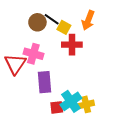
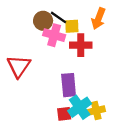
yellow square: (64, 27) -> (72, 26), turned -32
pink cross: (33, 54) -> (54, 35), moved
purple rectangle: (45, 82) -> (69, 85), moved

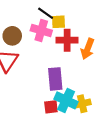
orange arrow: (98, 19) -> (88, 49), moved
brown circle: (43, 21) -> (12, 36), moved
cyan cross: (80, 107) -> (66, 100), turned -30

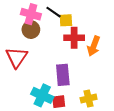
pink cross: (41, 30) -> (31, 14), moved
brown circle: (12, 36) -> (31, 30), moved
cyan cross: (66, 100) -> (42, 95), moved

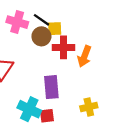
brown circle: (31, 30) -> (41, 36), moved
yellow cross: (89, 99) -> (89, 107), moved

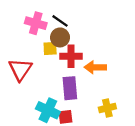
yellow square: (55, 29) -> (50, 48), moved
red cross: (63, 47) -> (71, 56), moved
orange arrow: (84, 56) -> (95, 67), moved, turned 70

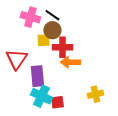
orange arrow: (95, 67) -> (70, 62), moved
purple rectangle: (70, 88) -> (37, 76), moved

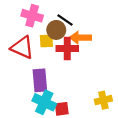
black line: (52, 15) -> (65, 20), moved
red triangle: (16, 59) -> (22, 47), moved, turned -40
orange arrow: (70, 62) -> (80, 38), moved

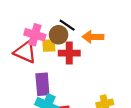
pink cross: (32, 16) -> (35, 35), moved
orange arrow: (80, 38) -> (93, 37), moved

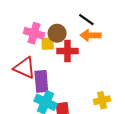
black line: (67, 25) -> (86, 20), moved
red triangle: (25, 52) -> (25, 68), moved

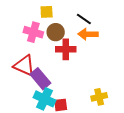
yellow square: (48, 44) -> (47, 12), moved
purple rectangle: (41, 81) -> (40, 79), turned -35

